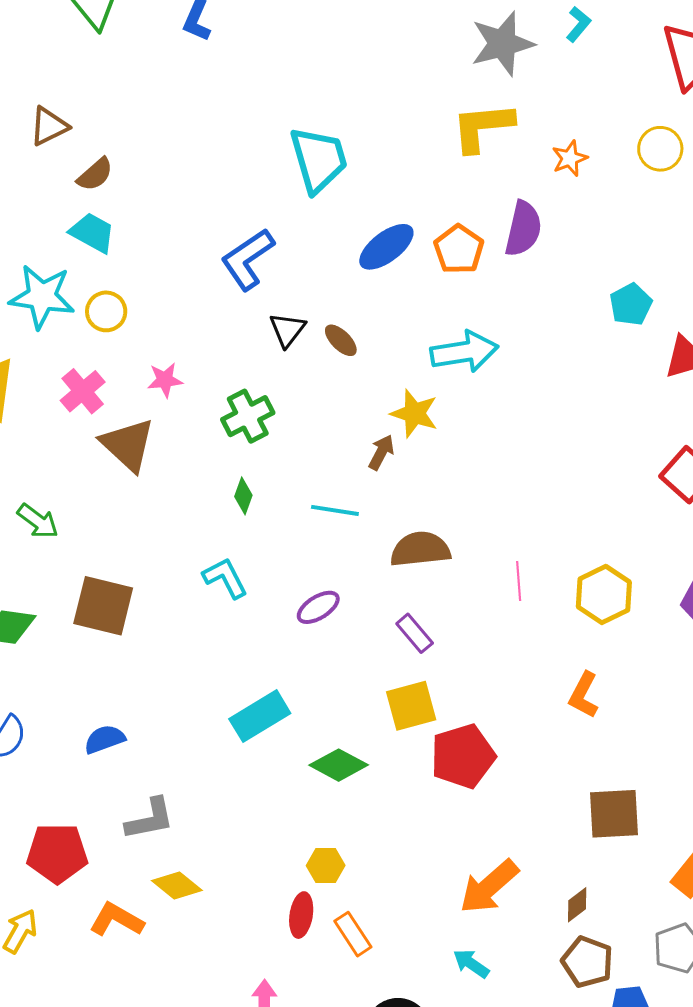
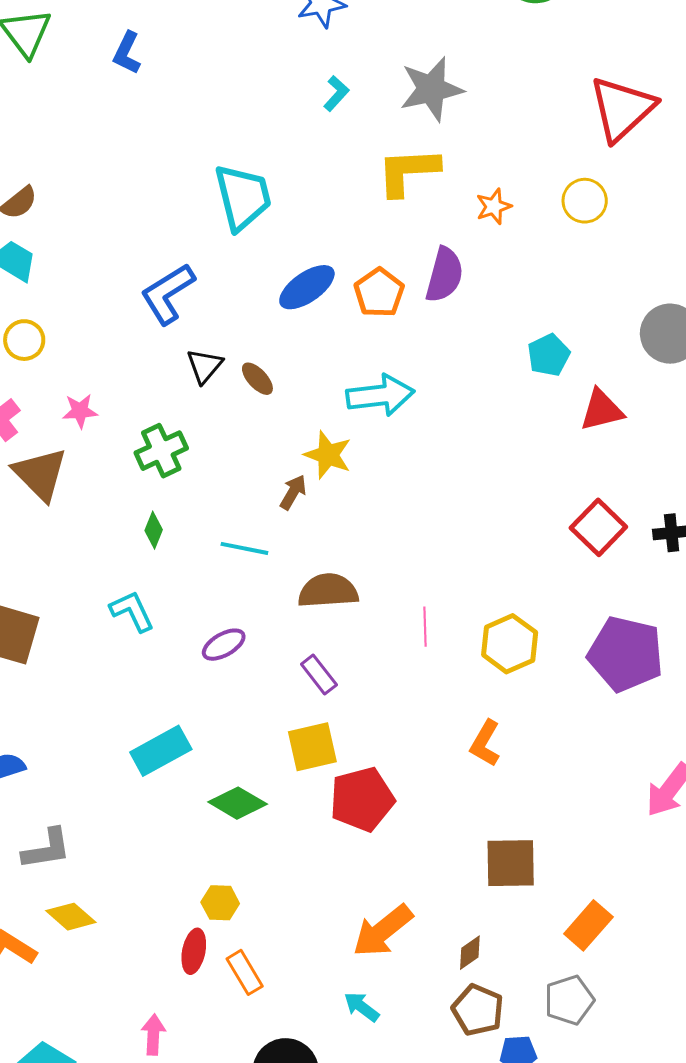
cyan L-shape: (578, 24) -> (336, 93), moved

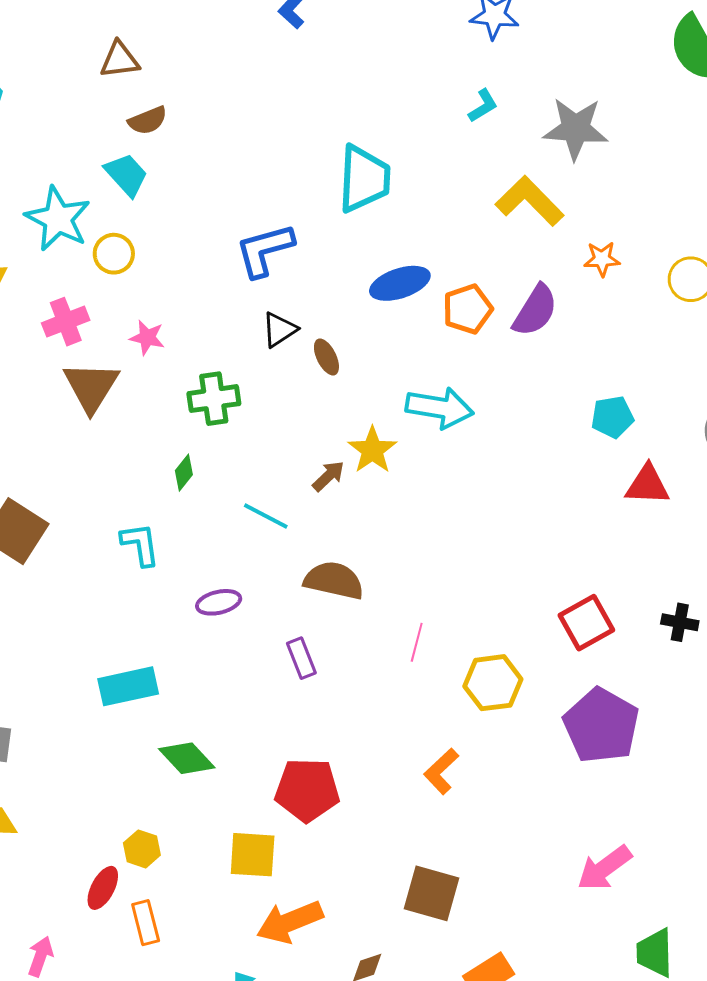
yellow L-shape: (408, 171) -> (530, 201), turned 32
red square: (598, 527) -> (586, 623), moved
yellow square: (312, 747) -> (253, 855), moved

